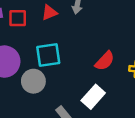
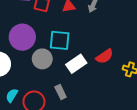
white rectangle: (93, 97) -> (76, 64), moved

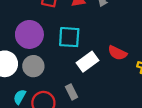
red semicircle: (105, 56) -> (117, 53), turned 60
gray circle: (42, 59) -> (33, 66), moved

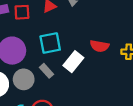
gray rectangle: (71, 92) -> (46, 71), moved

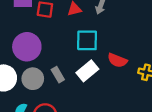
cyan square: (50, 43) -> (87, 40), moved

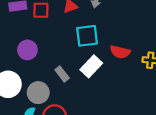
purple circle: (27, 47) -> (27, 50), size x0.7
gray circle: (33, 79) -> (38, 93), moved

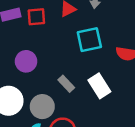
white rectangle: (91, 66) -> (99, 86), moved, turned -70

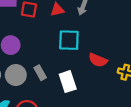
gray circle: (42, 107) -> (16, 75), moved

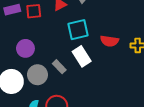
white rectangle: (68, 82) -> (82, 56), moved

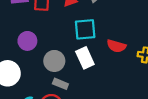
gray rectangle: (59, 67) -> (60, 84), moved, turned -32
gray circle: (37, 75) -> (54, 61), moved

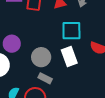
purple circle: (27, 41) -> (12, 44), moved

